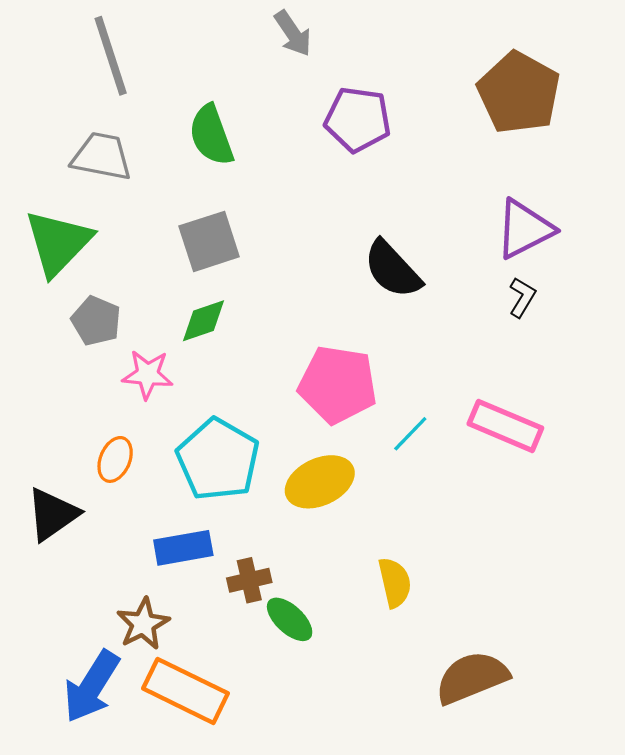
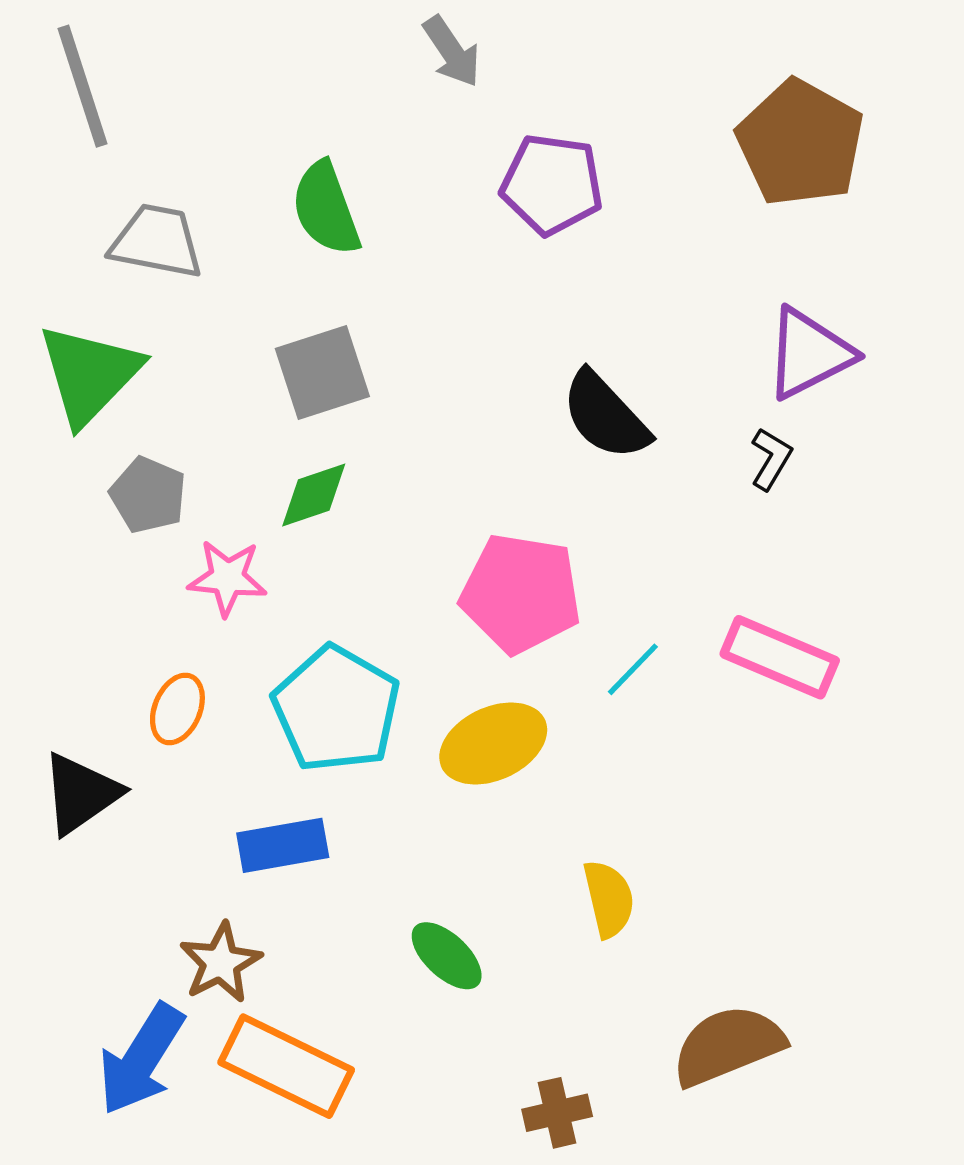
gray line: (111, 56) -> (83, 86), moved
black L-shape: (522, 297) -> (771, 459), moved
brown cross: (249, 580) -> (557, 1113), moved

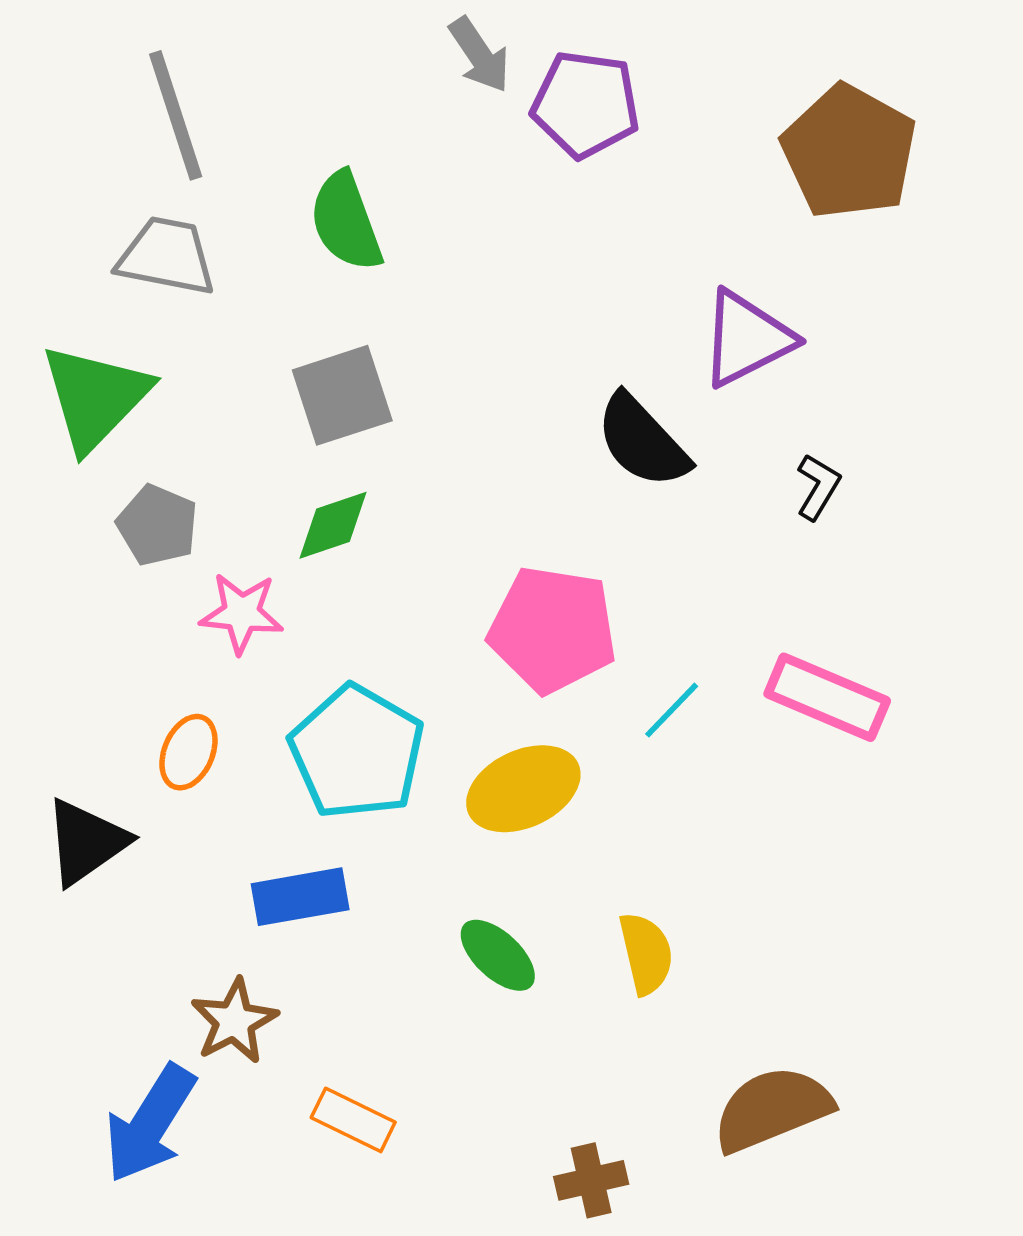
gray line: (83, 86) -> (176, 115), moved
purple pentagon: (552, 184) -> (586, 104), moved
purple triangle: (809, 354) -> (747, 339), moved
green ellipse: (447, 956) -> (498, 955), moved
orange rectangle: (286, 1066) -> (353, 1120), moved, size x0.6

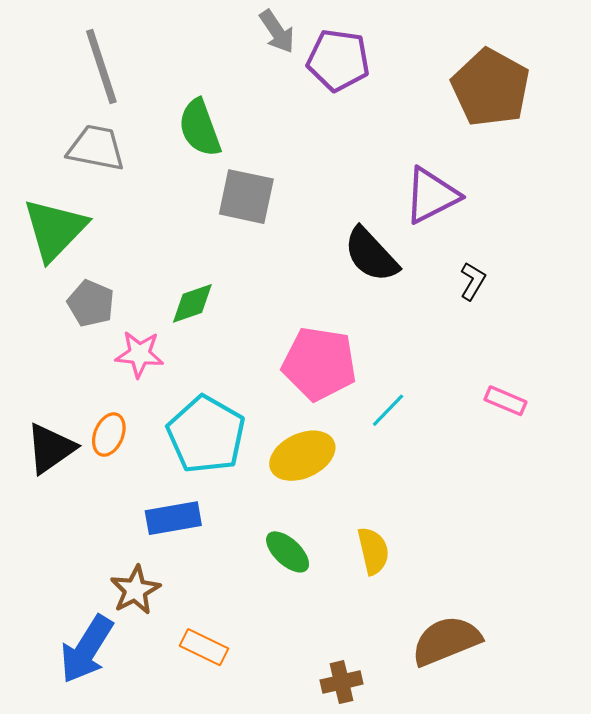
gray square: (342, 395) -> (246, 197), moved, turned 30
pink rectangle: (827, 697) -> (505, 401), moved, size x0.6
black triangle: (86, 842) -> (51, 448), moved

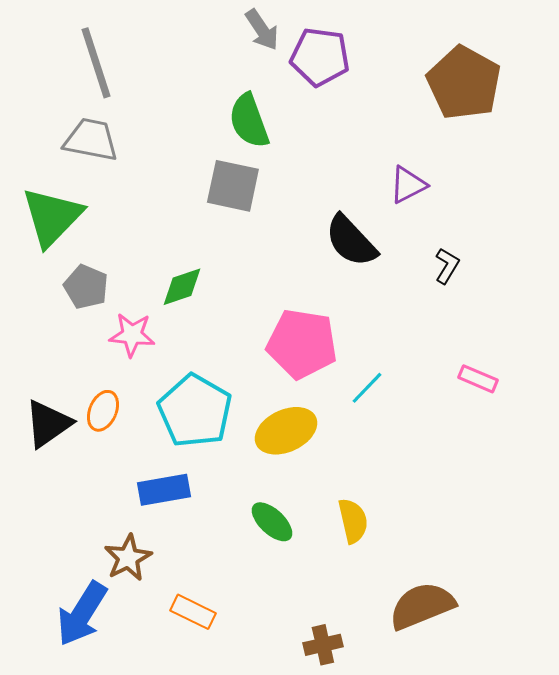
green semicircle: (200, 128) -> (249, 121), moved
purple triangle: (431, 195) -> (408, 185), size x0.7

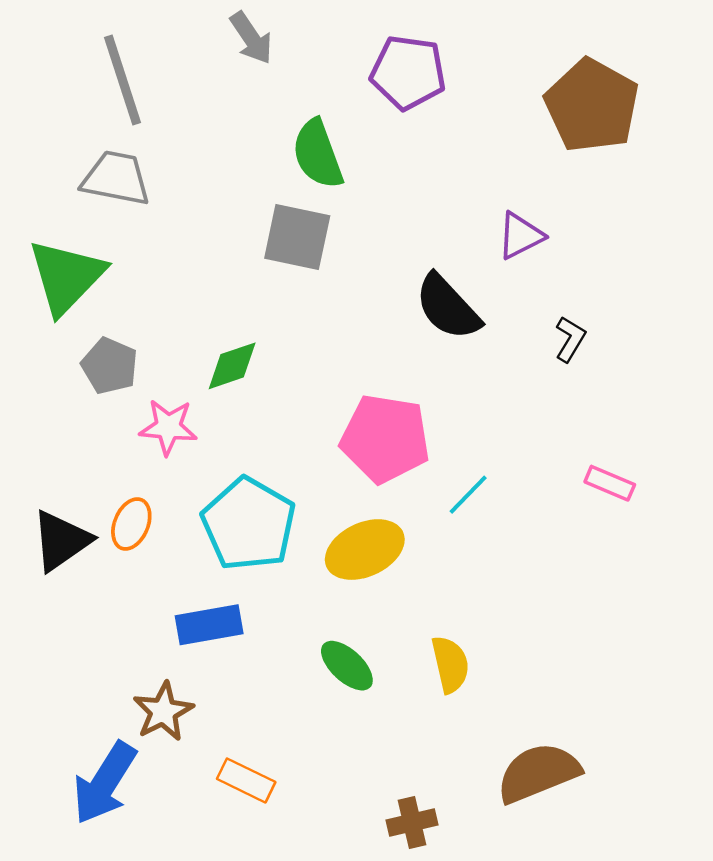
gray arrow: (262, 30) -> (251, 38), moved

